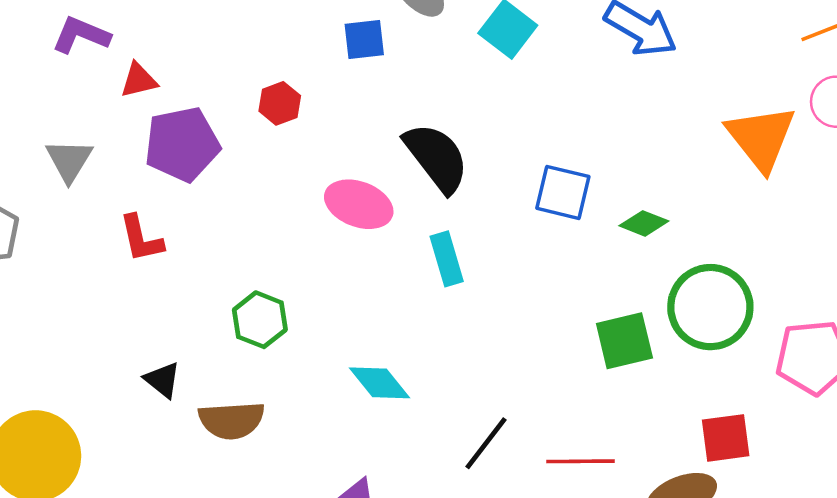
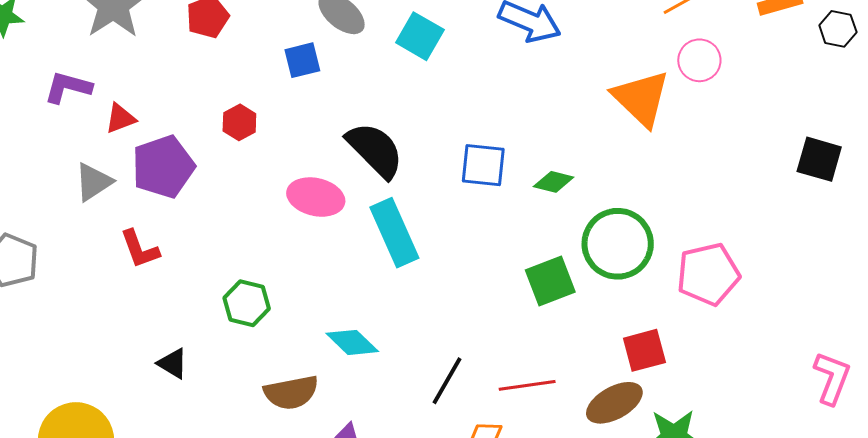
gray triangle: (69, 160) -> (93, 182), moved, turned 33
cyan rectangle: (447, 259) -> (394, 233), size x1.5
brown semicircle: (232, 420) -> (291, 392), moved

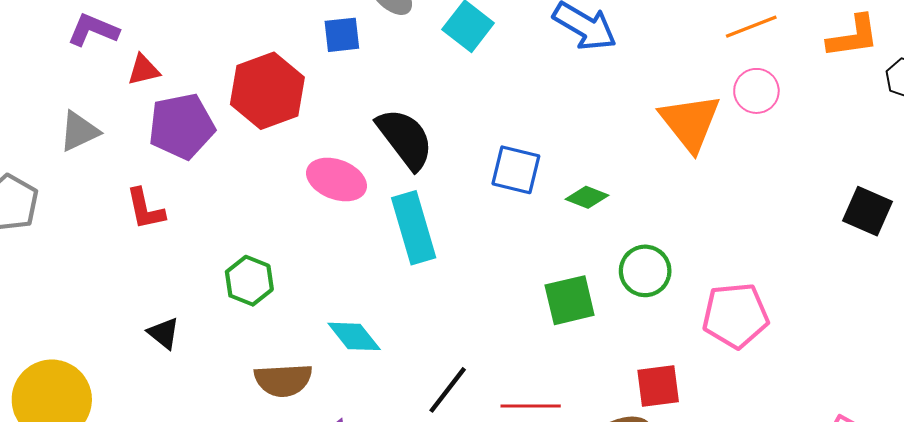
red hexagon: (239, 122) -> (267, 91), size x2.0
gray triangle: (93, 182) -> (79, 131), moved
green circle: (618, 244) -> (645, 271), size x0.7

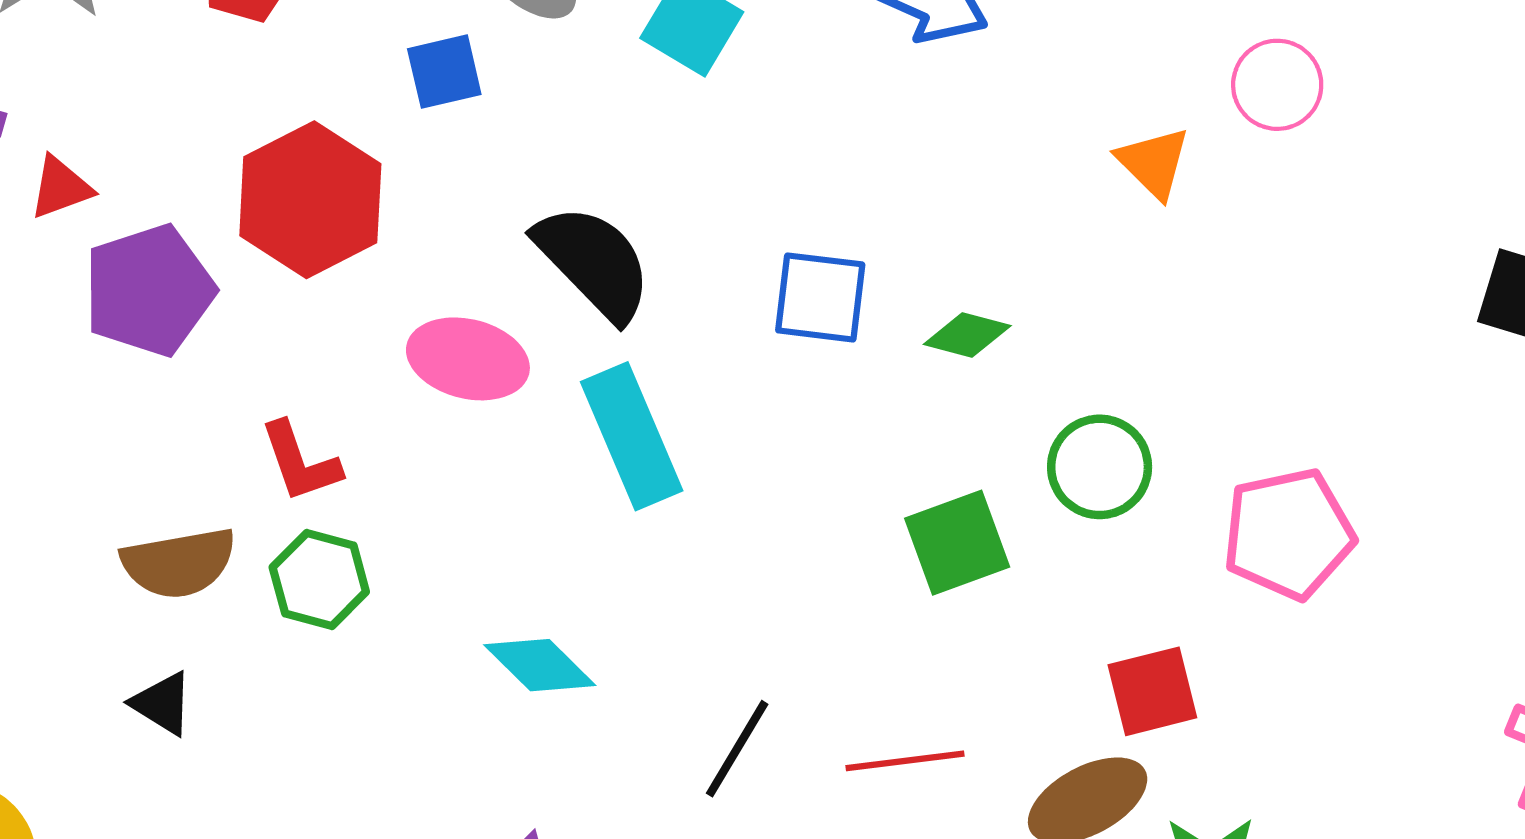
orange triangle: (690, 122) -> (1154, 163), size x0.6
red L-shape: (145, 209) -> (300, 462), moved
brown semicircle: (283, 380) -> (179, 563), moved

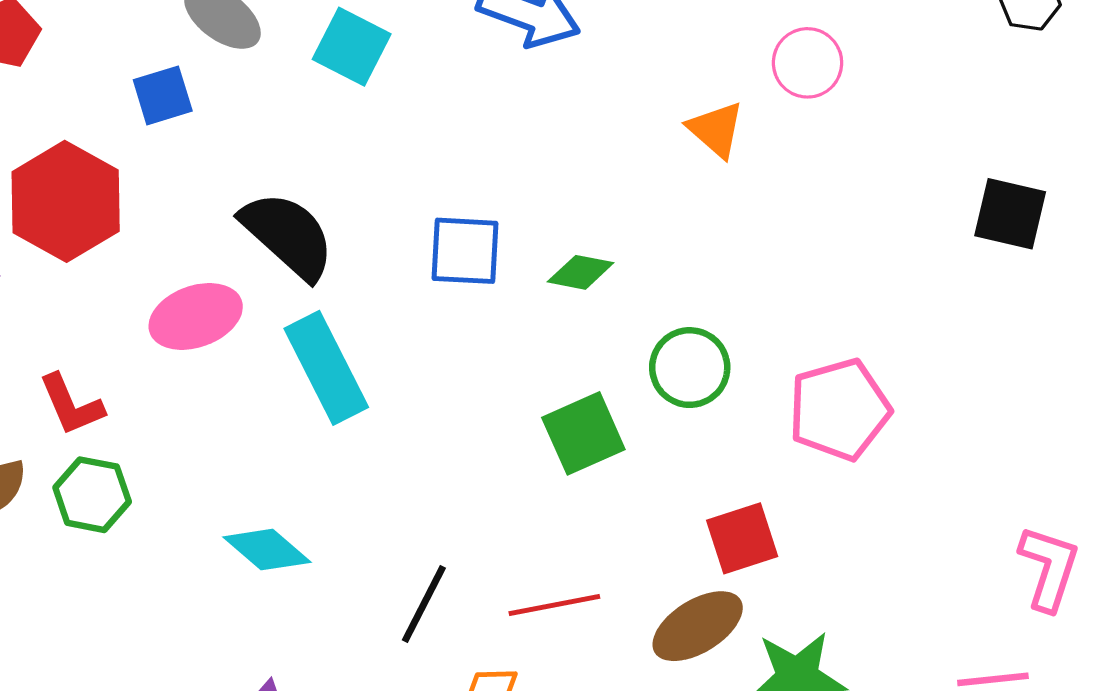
pink ellipse: (468, 359) -> (196, 316), turned -30

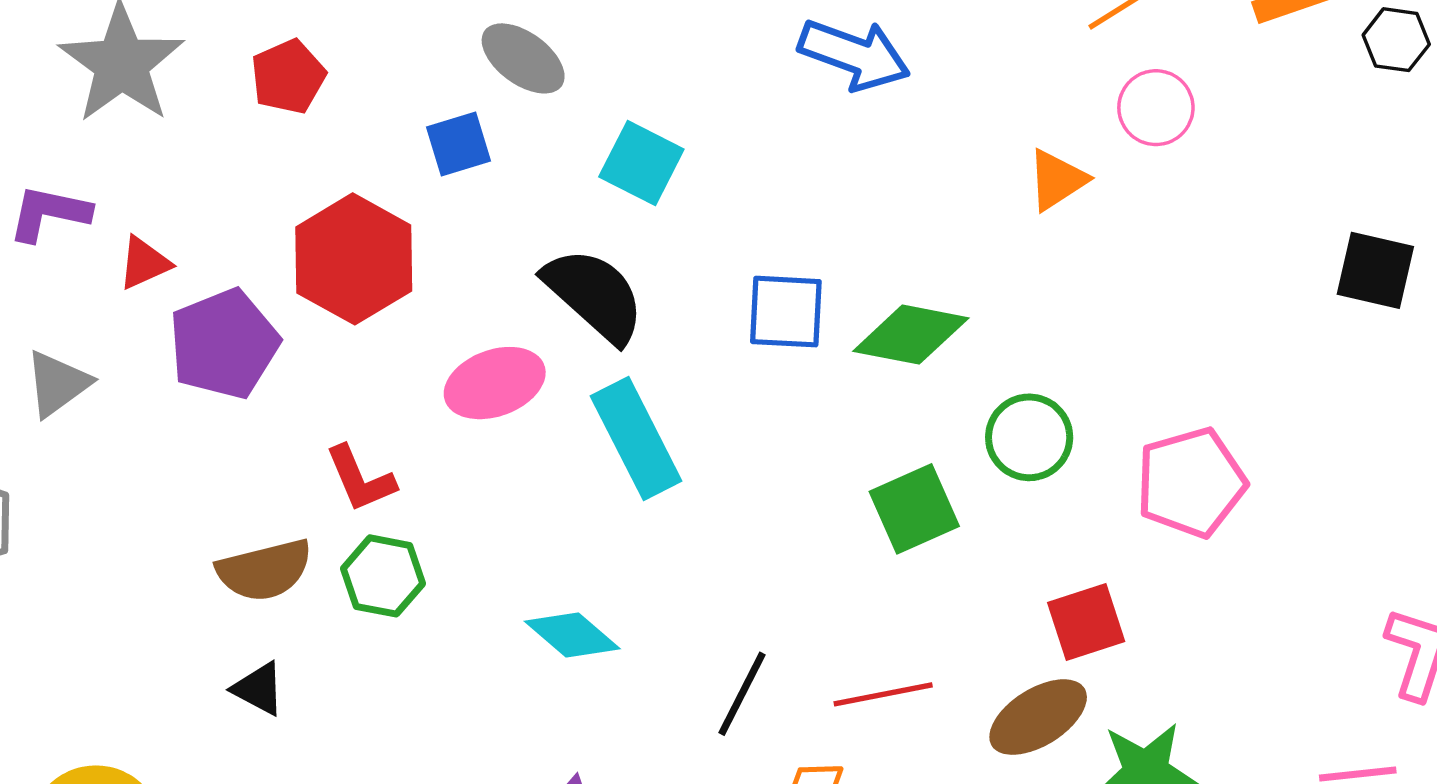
cyan square: (352, 47) -> (641, 163), moved
orange triangle: (716, 129) -> (1057, 180), turned 46
green diamond: (581, 272) -> (911, 335), size x1.6

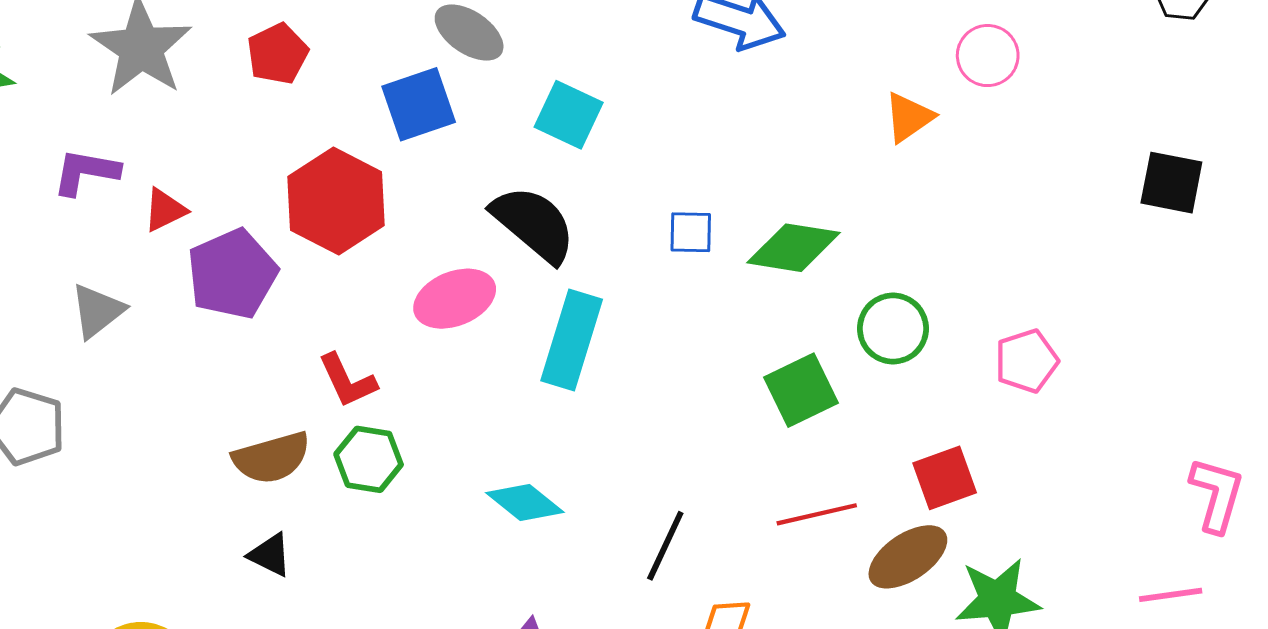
blue square: (459, 144) -> (419, 104), size x1.4
blue square: (786, 312) -> (691, 232), size x0.7
cyan rectangle: (636, 438) -> (572, 340), turned 46
pink pentagon: (1191, 482) -> (1026, 361), size x0.7
red line: (883, 694) -> (817, 514), moved

